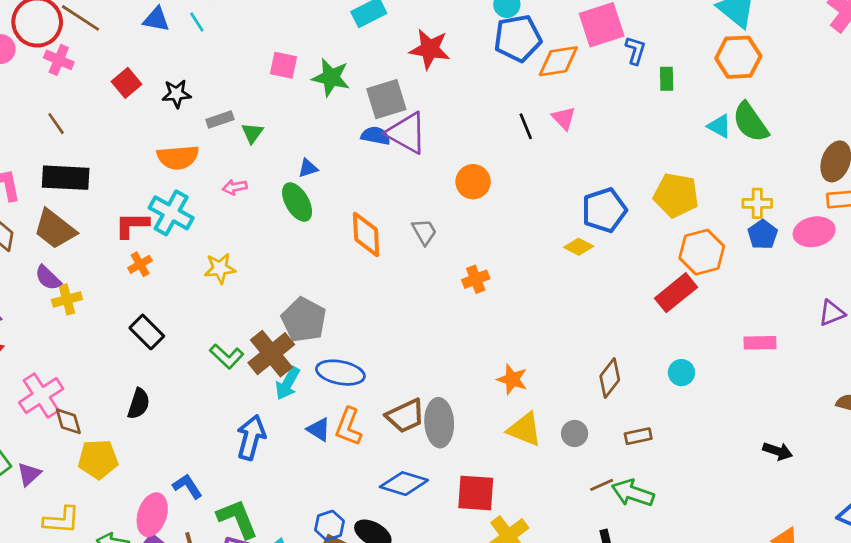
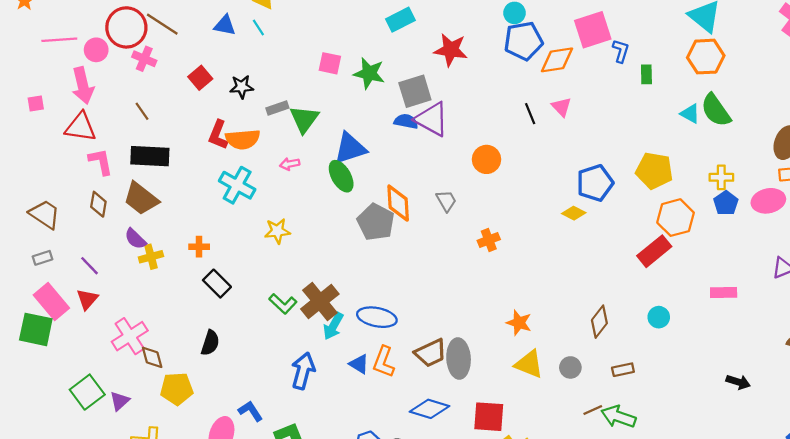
green triangle: (252, 133) -> (304, 119), size x1.6
blue triangle: (308, 168) -> (350, 148), size x2.0
red L-shape: (132, 225) -> (218, 135), moved, turned -68
orange cross: (140, 264) -> (199, 247), moved, turned 30
gray pentagon: (304, 320) -> (376, 222), moved

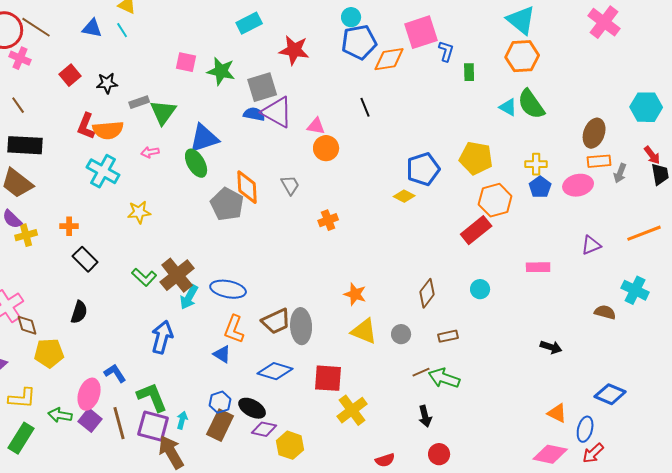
pink triangle: (561, 107) -> (316, 126), moved, turned -36
blue triangle: (359, 364) -> (222, 354), moved

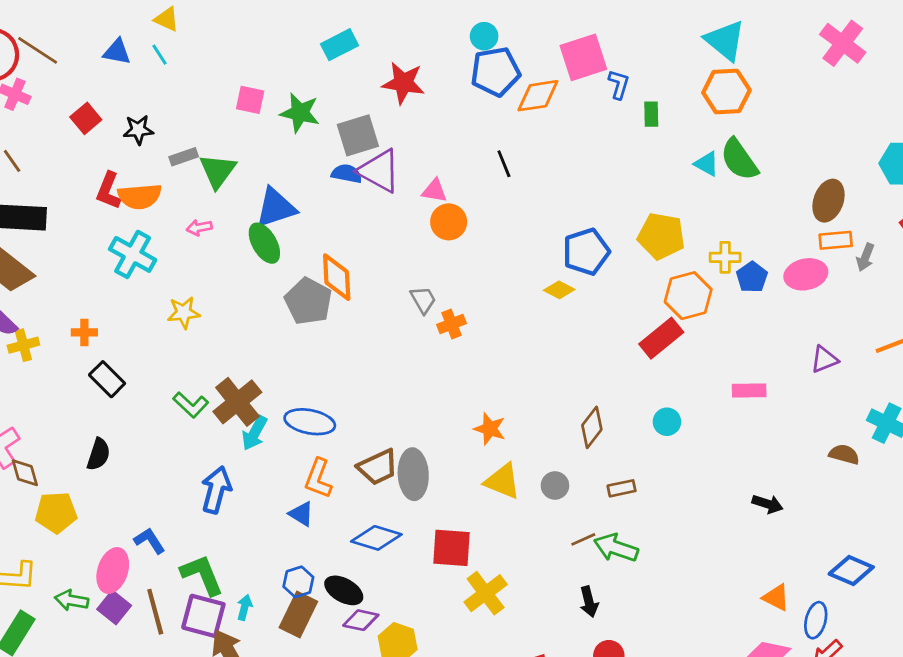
yellow cross: (536, 164) -> (725, 257), moved
gray trapezoid: (290, 185) -> (423, 300), moved

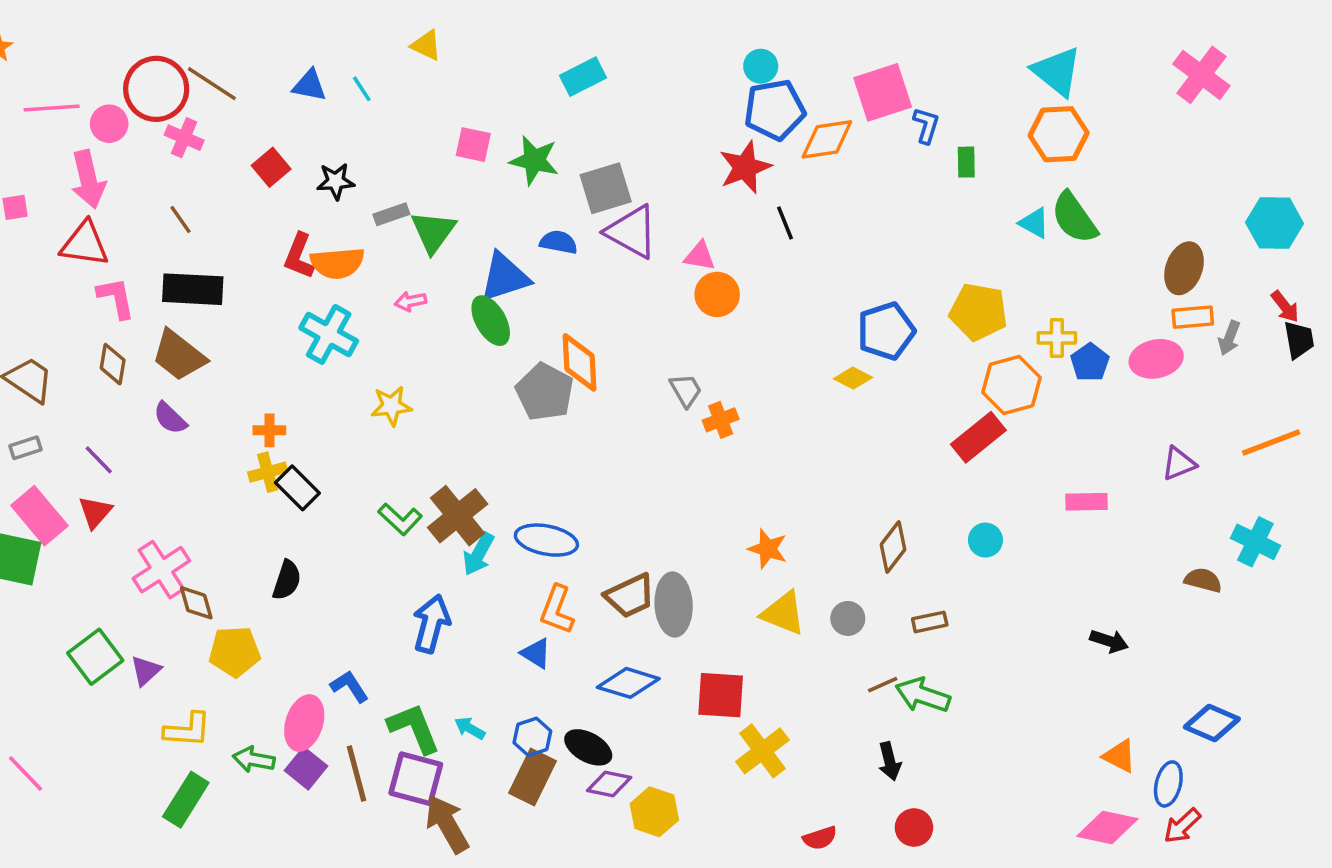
yellow triangle: (167, 19) -> (426, 45), moved
red star: (403, 83) -> (745, 167), moved, turned -30
blue semicircle: (347, 174) -> (559, 242), moved
yellow cross: (23, 345) -> (268, 472), moved
cyan arrow: (245, 607) -> (470, 728), moved, turned -75

